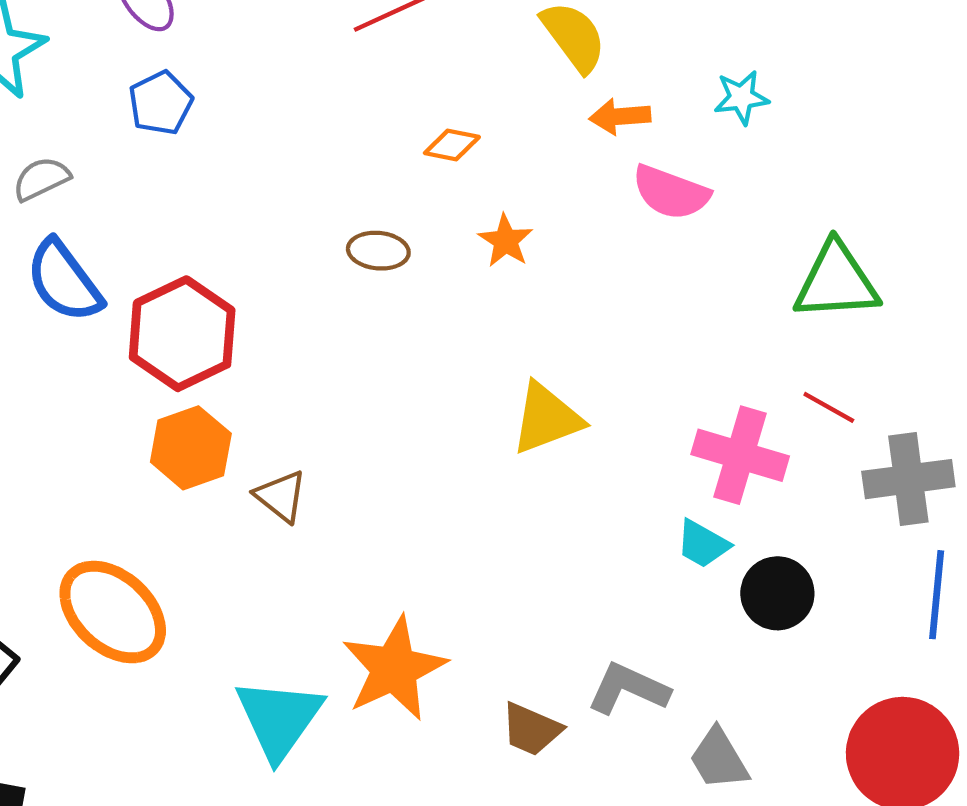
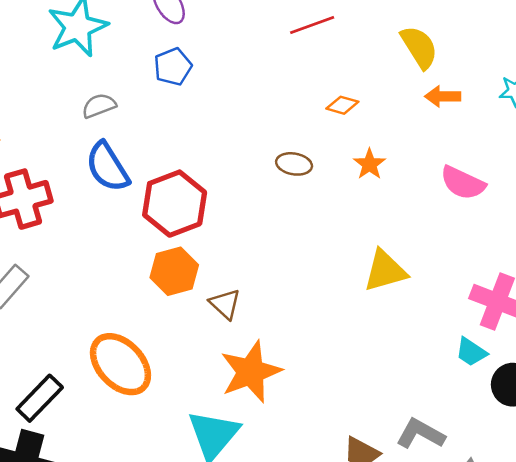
pink semicircle: (671, 192) -> (463, 183), moved
orange star: (394, 669) -> (251, 372), moved

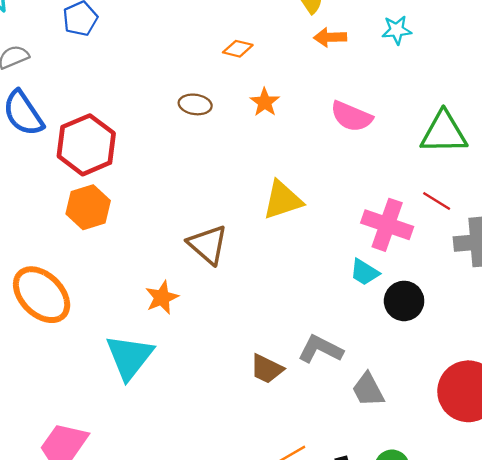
brown triangle: (225, 304) -> (208, 245), moved, size x1.4
orange star: (251, 372) -> (162, 298), size x0.6

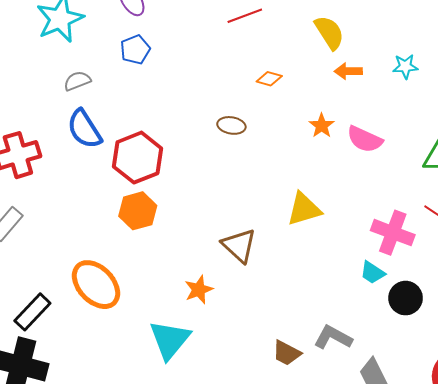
orange star: (265, 102) -> (322, 126), moved

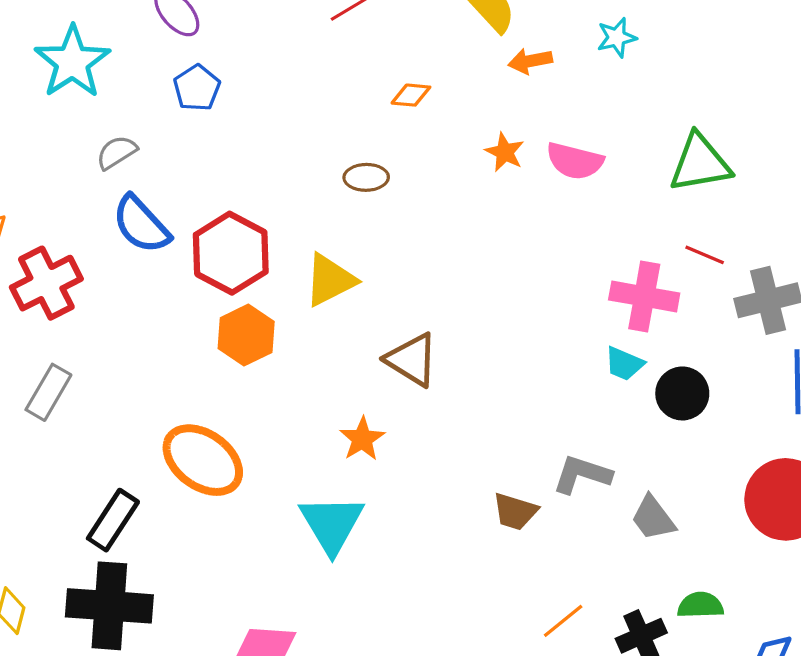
yellow triangle: (304, 209) -> (330, 280), moved

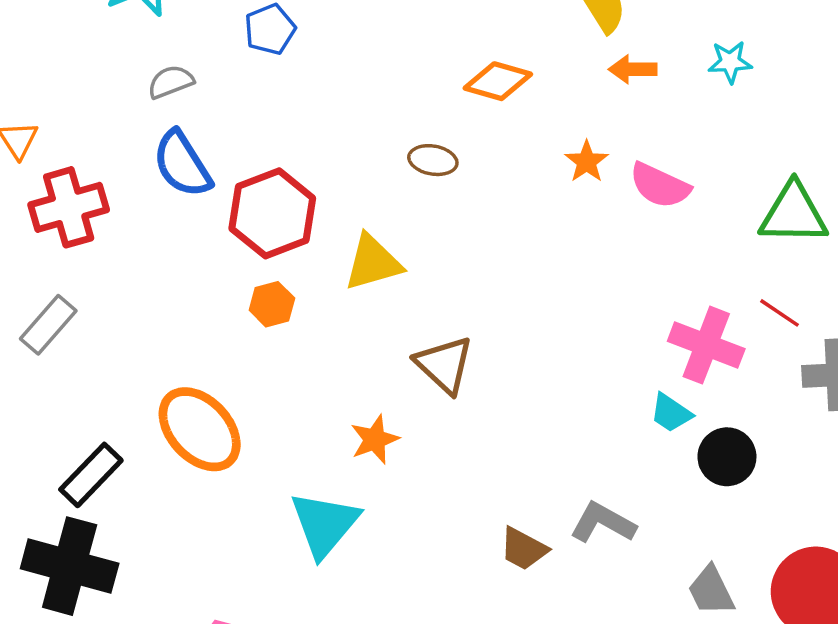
orange diamond: (411, 95) -> (498, 81), size x1.5
orange hexagon: (246, 335) -> (272, 304), size x0.7
gray trapezoid: (653, 518) -> (711, 591), moved

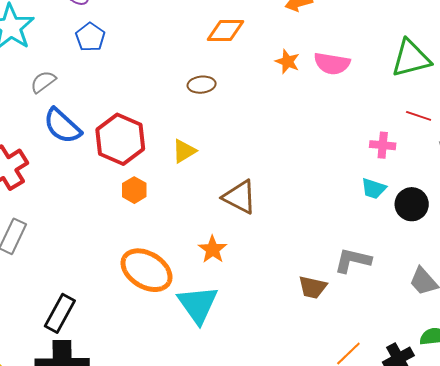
yellow triangle: (373, 263) -> (184, 151), size x0.7
pink cross: (706, 345) -> (383, 145), size x0.6
orange ellipse: (200, 429) -> (147, 270), moved

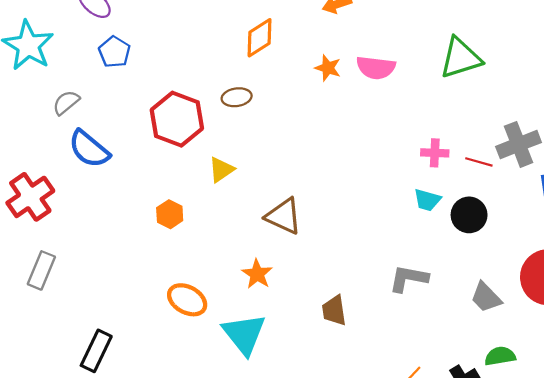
orange diamond: (225, 30) -> (260, 38), turned -30
red line: (419, 116) -> (479, 162), moved
red hexagon: (120, 139) -> (177, 119), moved
orange ellipse: (147, 270) -> (187, 300), size x0.7
brown trapezoid: (313, 287) -> (334, 310), moved, turned 72

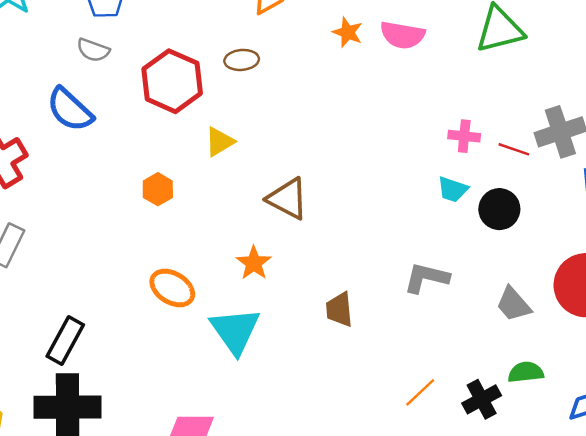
gray semicircle: (66, 103) -> (93, 50), moved, turned -124

